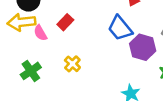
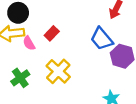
yellow cross: (72, 64) -> (58, 71), size x1.6

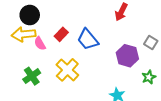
blue trapezoid: (102, 39) -> (88, 39), moved

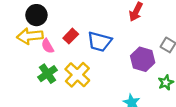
blue trapezoid: (88, 39) -> (99, 42), turned -35
green cross: (32, 76) -> (48, 74), moved

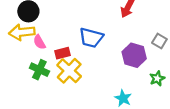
red rectangle: (71, 36) -> (63, 53), moved, turned 32
green cross: (48, 74) -> (39, 70), turned -30

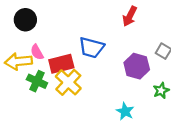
yellow arrow: (22, 32) -> (18, 61), moved
red rectangle: (63, 53) -> (61, 64), size x1.5

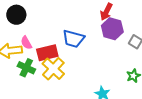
purple hexagon: (137, 66) -> (112, 29), moved

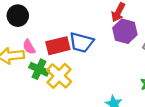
red rectangle: (47, 53) -> (58, 46), moved
green cross: (26, 68) -> (39, 69), moved

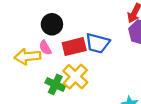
black circle: (18, 16) -> (52, 24), moved
green cross: (39, 69) -> (55, 84), moved

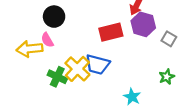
blue trapezoid: (98, 43) -> (98, 64), moved
red rectangle: (74, 47) -> (111, 32), moved

